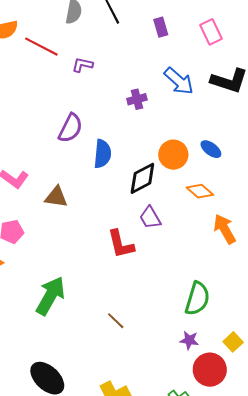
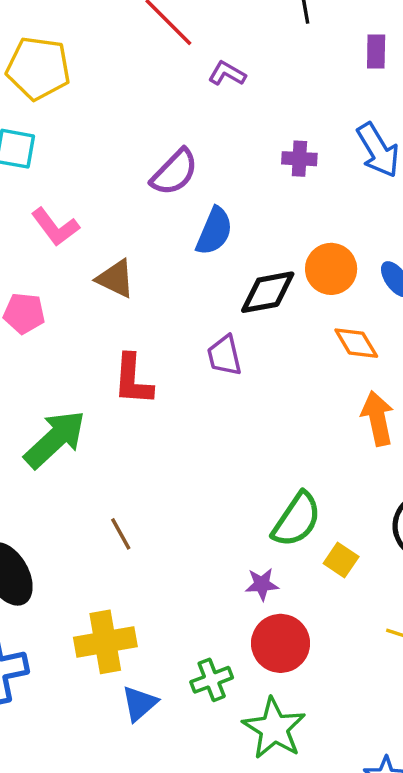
purple trapezoid: (150, 218) -> (224, 356), moved
red L-shape: (121, 244) -> (133, 380), moved
brown line: (116, 321) -> (121, 534), moved
purple star: (189, 340) -> (262, 584), turned -30
yellow square: (233, 342) -> (341, 560), moved, turned -30

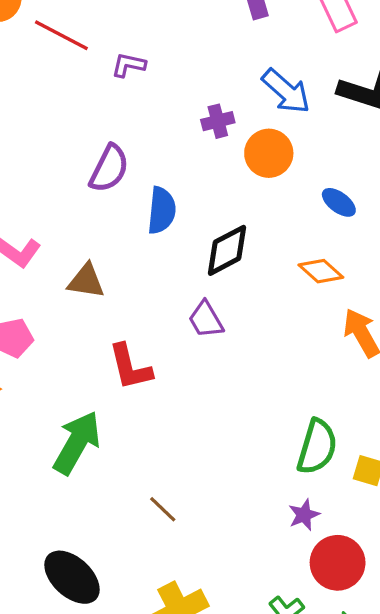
orange circle: (331, 269) -> (269, 153), moved

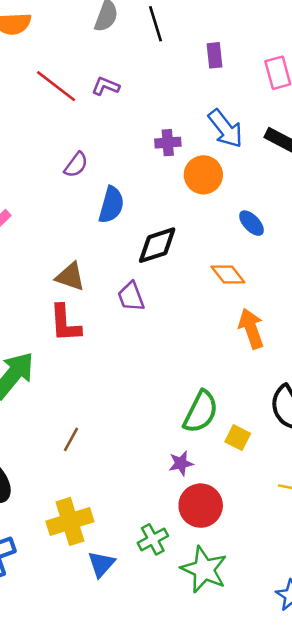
red line: (61, 35) -> (56, 86), moved
purple semicircle: (109, 169) -> (76, 165), size x0.7
brown triangle: (86, 281) -> (70, 277), moved
brown line: (163, 509) -> (71, 439), turned 65

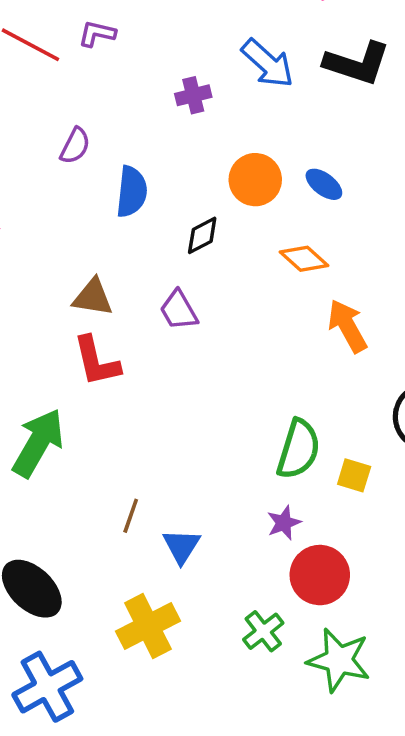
orange circle: (203, 175) -> (255, 180), moved
black diamond: (157, 245) -> (202, 235), size x0.7
blue triangle: (101, 564) -> (181, 546), moved

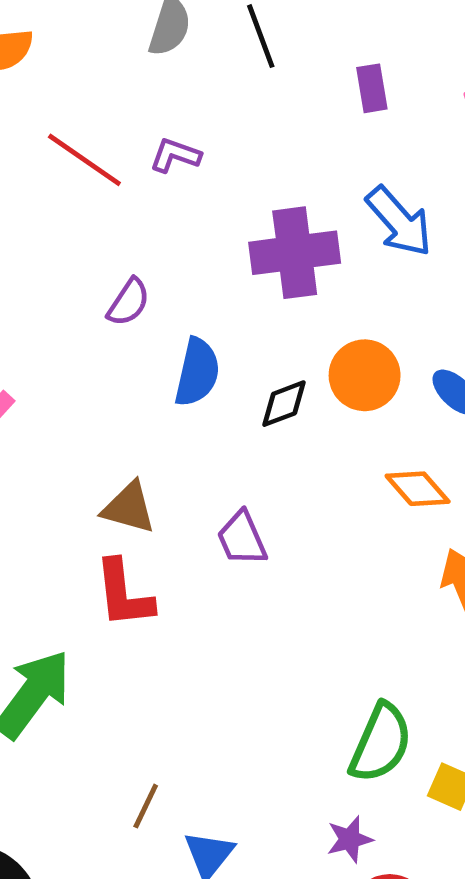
purple cross: (193, 95) -> (295, 253), size x1.8
black diamond: (202, 235) -> (284, 404), moved

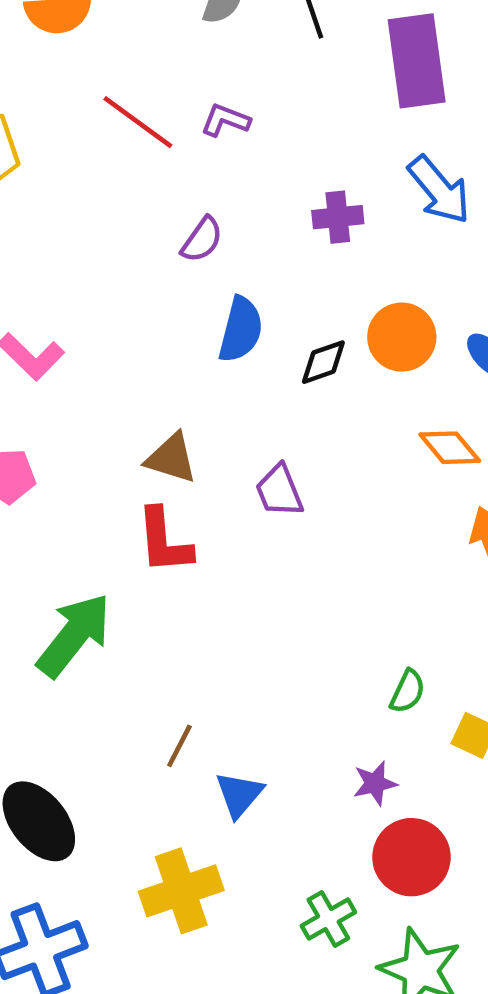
purple rectangle: (372, 88) -> (417, 61), size x2.0
purple cross: (295, 253) -> (338, 217), size x0.6
purple semicircle: (129, 302) -> (202, 240), moved
green semicircle: (381, 743) -> (407, 691), size x0.6

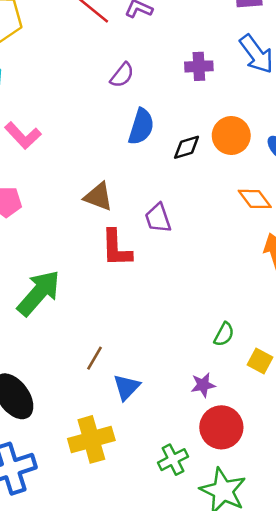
red L-shape: (164, 541) -> (116, 248), moved

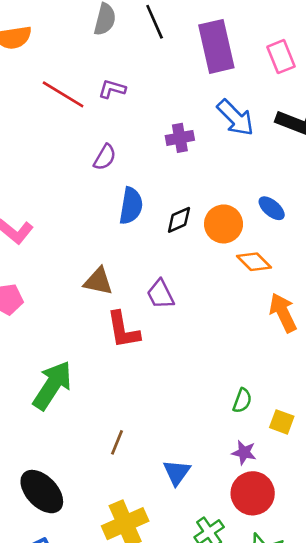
orange circle: (231, 136) -> (224, 224), moved
purple star: (203, 385) -> (244, 452), moved, turned 30
blue triangle: (127, 387) -> (177, 472), moved

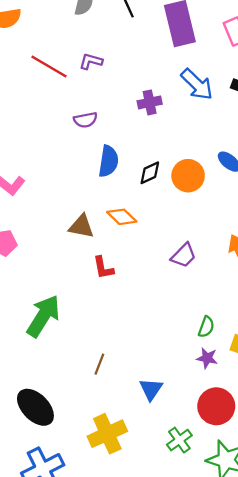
purple semicircle: (105, 157) -> (85, 120), turned 50
orange diamond: (254, 262) -> (122, 217), moved
purple trapezoid: (160, 294) -> (184, 255), moved, turned -108
red L-shape: (123, 330) -> (103, 268), size x0.7
purple star: (244, 452) -> (207, 358), moved

